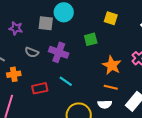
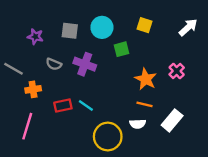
cyan circle: (64, 12) -> (102, 27), moved
cyan line: (66, 81) -> (86, 105), moved

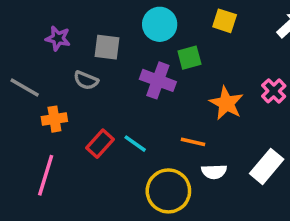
gray square: (70, 31) -> (107, 47), moved
purple cross: (85, 64) -> (158, 80), moved
orange line: (144, 104) -> (193, 142), moved
red rectangle: (63, 105) -> (100, 144), turned -36

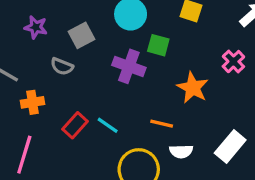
gray square: (107, 47) -> (82, 35), turned -35
green square: (189, 58) -> (158, 45), turned 30
pink cross: (274, 91) -> (233, 62), moved

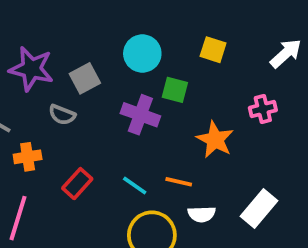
purple star: (36, 27) -> (31, 69), size x1.6
pink cross: (233, 62) -> (263, 109), turned 30
cyan line: (108, 125) -> (135, 185), moved

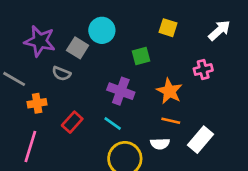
cyan circle: (142, 54) -> (102, 30), moved
gray square: (85, 78) -> (78, 48), turned -30
green square: (175, 90) -> (141, 56), turned -30
purple cross: (140, 115) -> (121, 91), moved
orange line: (179, 182) -> (171, 121), moved

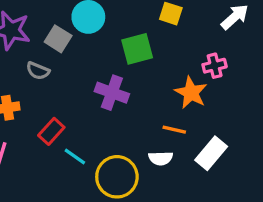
green square: (141, 56) -> (137, 49), size x1.4
orange star: (169, 91) -> (191, 93), moved
cyan line: (113, 123) -> (75, 157), moved

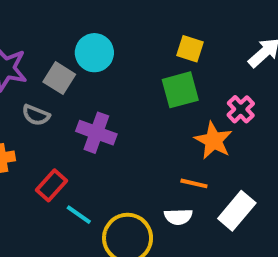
green square: (137, 49) -> (180, 90), moved
pink cross: (215, 66) -> (241, 109), turned -30
purple cross: (112, 93) -> (96, 133), moved

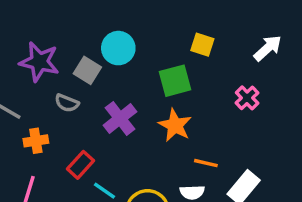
green square: (180, 90) -> (175, 81), moved
purple cross: (96, 133) -> (120, 118), turned 32
orange star: (213, 140) -> (175, 125), moved

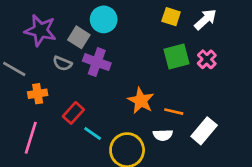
white arrow: (268, 48) -> (205, 19), moved
green square: (175, 81) -> (177, 57), moved
purple cross: (120, 118) -> (97, 62), moved, turned -32
orange star: (175, 125) -> (141, 101), moved

